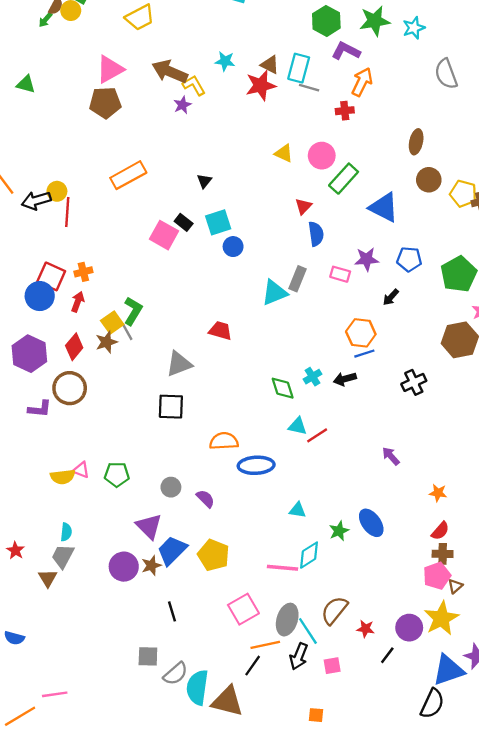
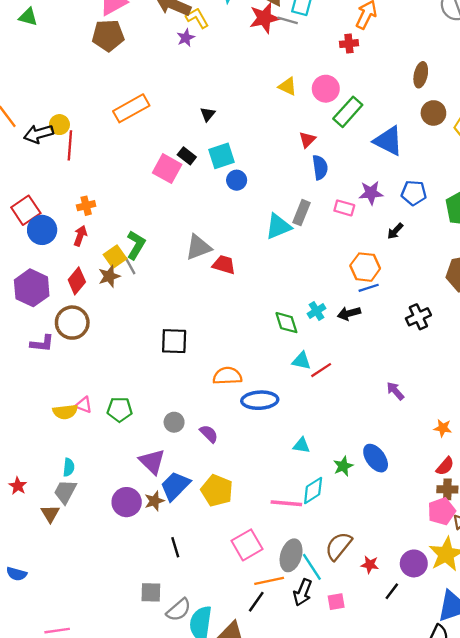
gray line: (309, 88) -> (288, 20), moved
red square: (51, 276) -> (26, 210), moved, turned 32
gray triangle: (179, 364) -> (198, 247), moved

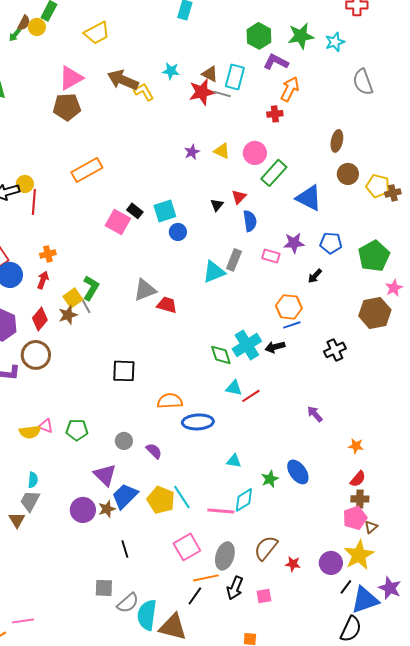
purple star: (186, 38) -> (192, 152), moved
black triangle: (208, 114) -> (217, 205), moved
cyan cross: (317, 311) -> (247, 345), size x1.8
cyan line: (312, 567) -> (182, 497), moved
black line: (392, 591) -> (346, 587), moved

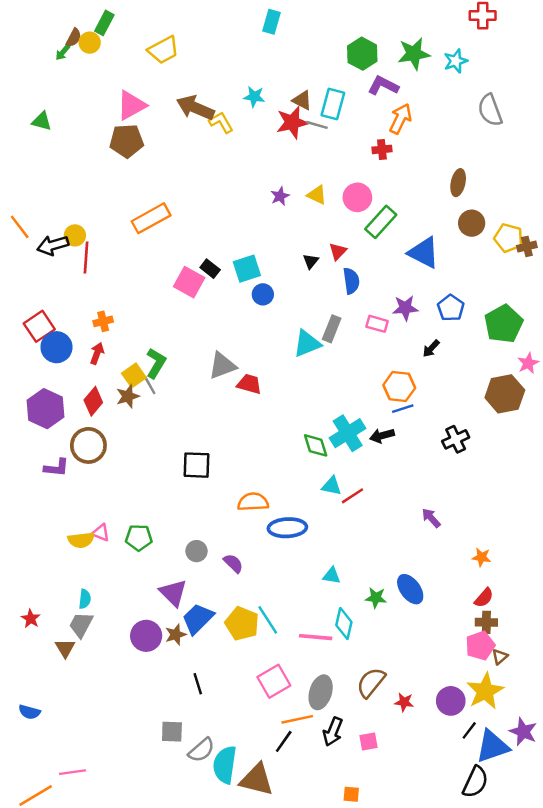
blue pentagon: (331, 243) -> (451, 308), turned 30
green star: (270, 479) -> (376, 598), turned 30
cyan diamond: (244, 500) -> (344, 624), turned -45

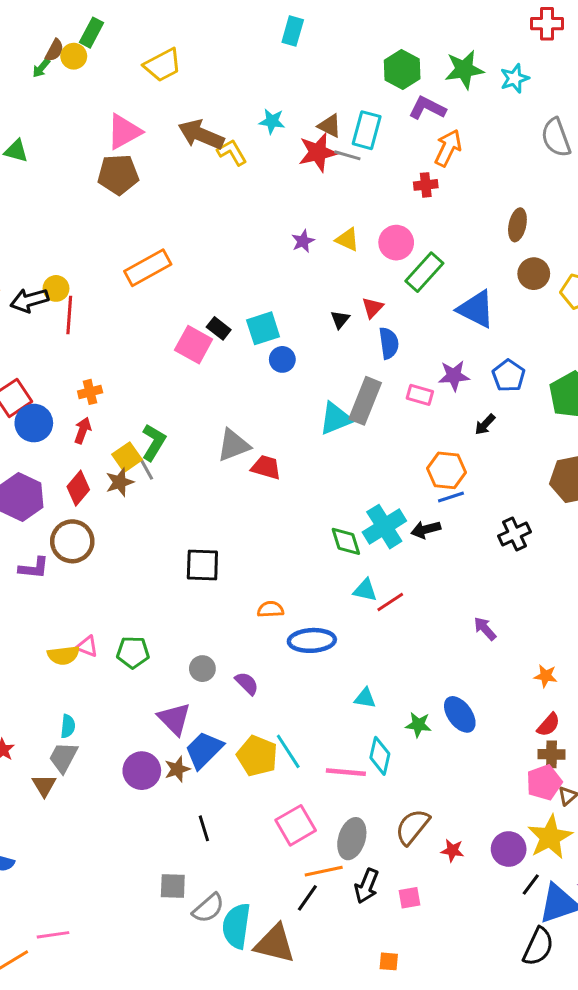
gray rectangle: (332, 329) -> (365, 401), size x1.4
orange semicircle: (253, 502) -> (270, 609), size x0.7

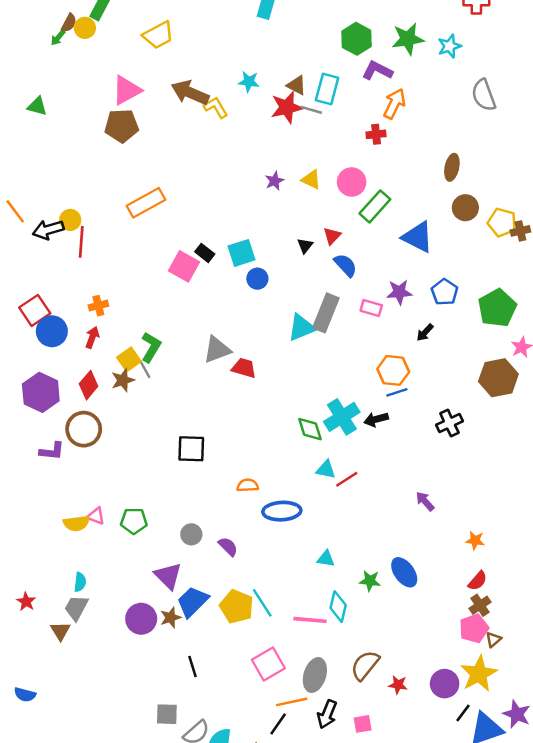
blue semicircle: (389, 343) -> (345, 265), turned -35
brown cross: (551, 754) -> (480, 605), turned -35

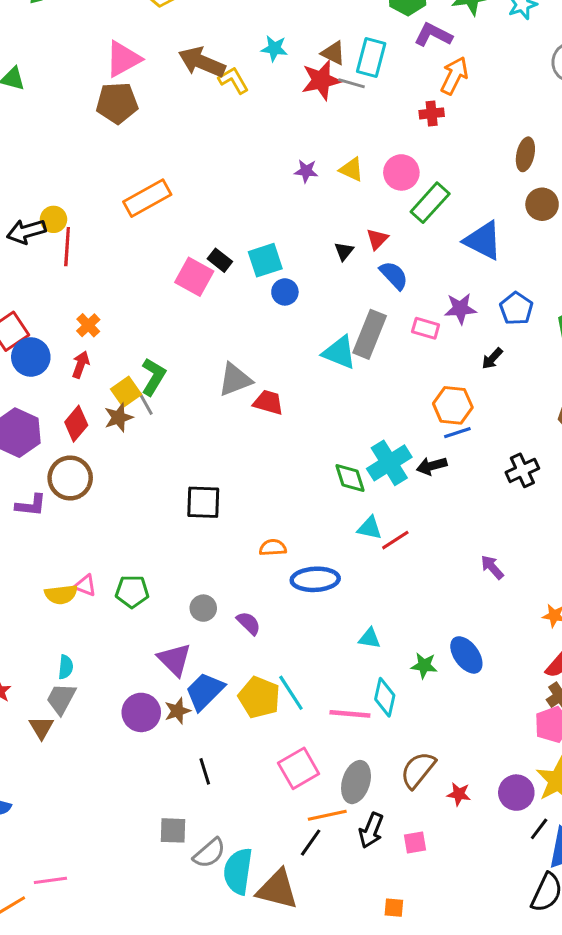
purple star: (275, 181) -> (306, 171), turned 30
orange cross: (98, 306) -> (88, 325), turned -30
cyan triangle: (301, 328) -> (339, 352), turned 44

